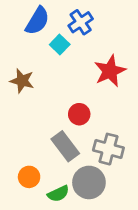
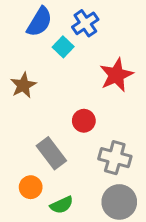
brown star: (22, 81) -> (23, 85), turned 30
gray rectangle: (65, 146) -> (51, 153), moved
gray circle: (89, 182) -> (119, 202), moved

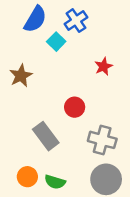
red star: (116, 75) -> (103, 66), size x0.6
orange circle: (31, 187) -> (27, 177), moved
green semicircle: (62, 205) -> (55, 182), turned 42

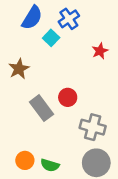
red star: (103, 66) -> (100, 51), moved
gray rectangle: (46, 136) -> (42, 108), moved

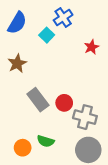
blue semicircle: (32, 18) -> (17, 23), moved
red circle: (68, 97) -> (64, 103), moved
green semicircle: (50, 165) -> (46, 141), moved

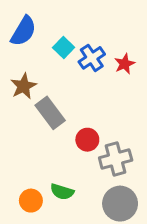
blue cross: (63, 18) -> (92, 58), moved
gray rectangle: (38, 100) -> (50, 113), moved
gray cross: (85, 117) -> (116, 159), turned -30

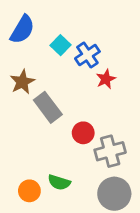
red star: (125, 64) -> (106, 79), moved

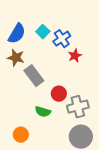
blue semicircle: (22, 30) -> (17, 34), moved
brown star: (22, 82) -> (16, 58), turned -30
green semicircle: (59, 182) -> (43, 112), moved

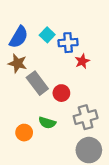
blue cross: (62, 39) -> (68, 43), turned 30
red circle: (59, 94) -> (61, 93), moved
orange circle: (21, 135) -> (24, 133), moved

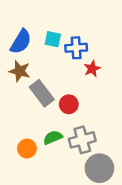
cyan square: (47, 35) -> (53, 39), turned -32
gray cross: (86, 117) -> (82, 140), moved
green semicircle: (47, 123) -> (53, 137), turned 140

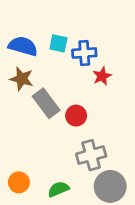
blue semicircle: (21, 42) -> (23, 46), turned -105
green semicircle: (53, 137) -> (58, 189), moved
orange circle: (27, 149) -> (19, 182), moved

